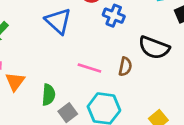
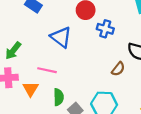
brown semicircle: (125, 67) -> (118, 69), turned 32
pink line: (89, 68) -> (47, 70), moved

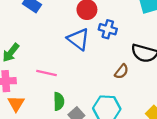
blue triangle: (61, 37) -> (78, 39), moved
orange triangle: (31, 89) -> (16, 104), moved

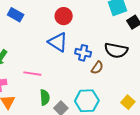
blue cross: (108, 29) -> (83, 53), moved

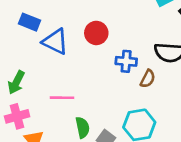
red circle: (64, 16) -> (96, 33), moved
blue triangle: (58, 42) -> (55, 42), moved

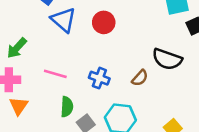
blue cross: (126, 61) -> (99, 78), moved

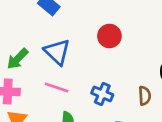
blue triangle: (63, 20) -> (57, 52), moved
brown semicircle: (140, 78) -> (145, 96), turned -48

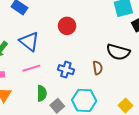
pink line: (57, 88) -> (31, 68), turned -30

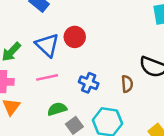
red circle: (67, 26) -> (75, 37), moved
green semicircle: (42, 93) -> (57, 109), turned -112

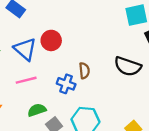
brown semicircle: (127, 84) -> (84, 71), moved

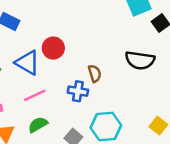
green semicircle: (37, 110) -> (38, 125), moved

